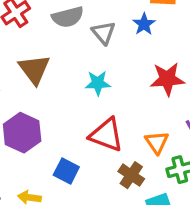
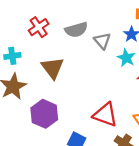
cyan star: (98, 83) -> (126, 58), moved, turned 30

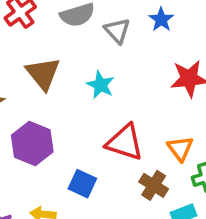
cyan star: (126, 58) -> (100, 85), moved

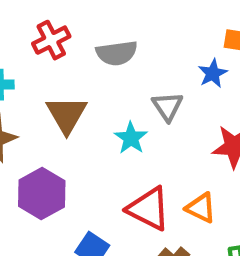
gray triangle: (117, 31) -> (168, 106), moved
orange triangle: (180, 148) -> (201, 208), moved, turned -36

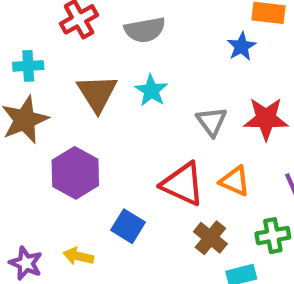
gray triangle: (168, 106) -> (212, 121), moved
cyan star: (131, 138) -> (151, 90), moved

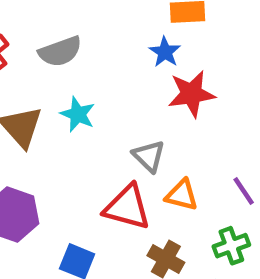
red star: (266, 119) -> (191, 94), moved
gray triangle: (212, 121) -> (149, 156), moved

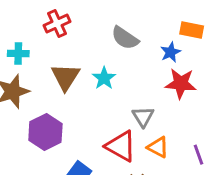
gray semicircle: (60, 51) -> (125, 38), moved, turned 40

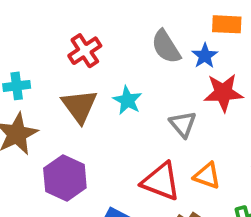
red cross: (57, 23) -> (85, 51), moved
gray semicircle: (125, 38) -> (166, 47), moved, turned 32
gray triangle: (143, 117) -> (183, 124), moved

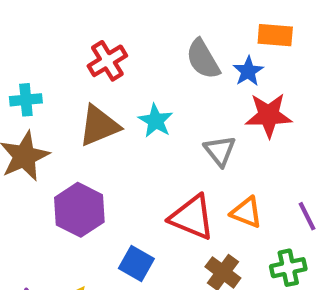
brown triangle: (79, 106) -> (99, 126), turned 42

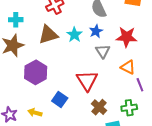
blue star: (248, 71) -> (96, 31), moved
orange triangle: (246, 212) -> (128, 67), moved
red triangle: (192, 217) -> (87, 81), turned 30

